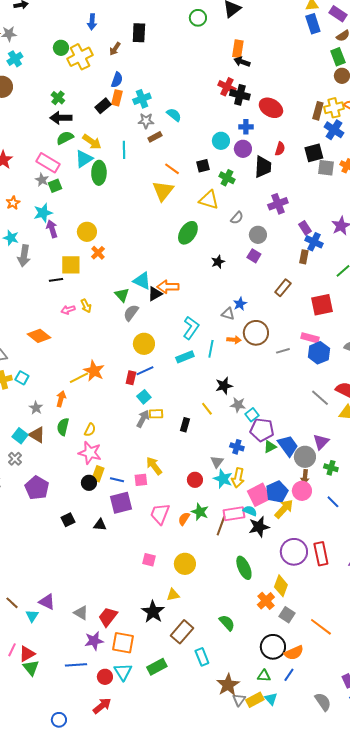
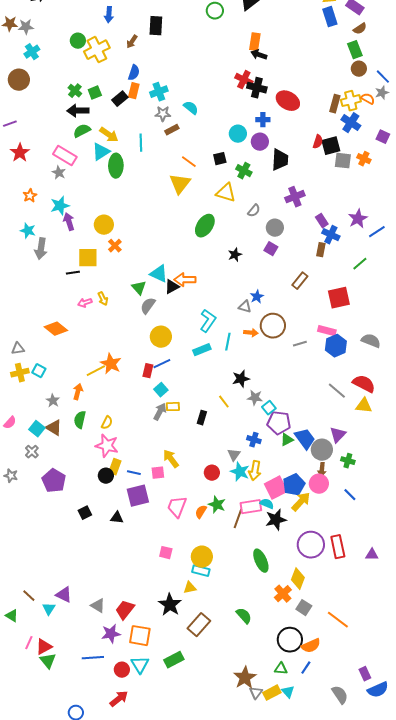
red semicircle: (280, 149) -> (318, 142), moved
green square: (55, 186) -> (95, 93), moved
cyan rectangle: (202, 657) -> (201, 571), moved, turned -54

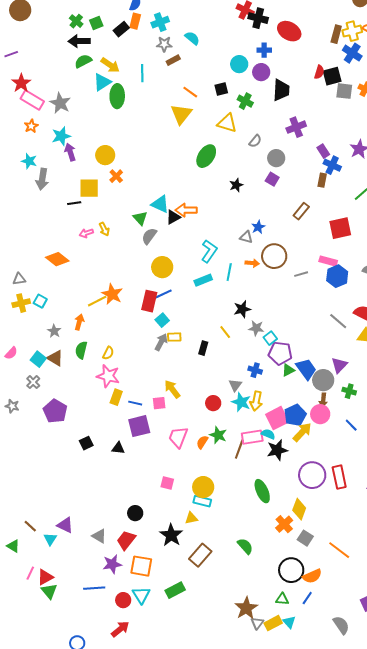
pink rectangle: (65, 156) -> (32, 100), moved
gray star: (59, 173) -> (60, 103), size x1.5
red rectangle: (148, 371) -> (149, 301), size x1.5
black circle: (106, 476) -> (135, 513), moved

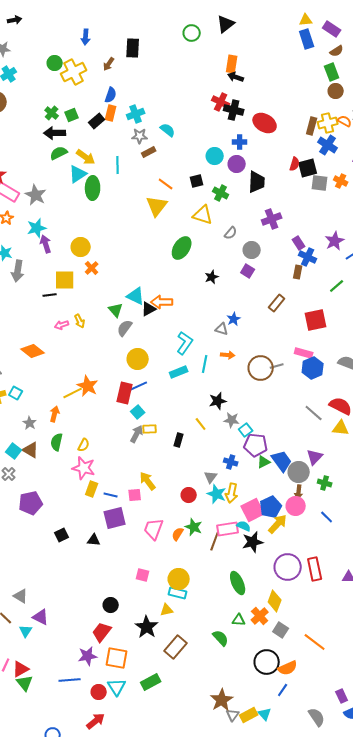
brown circle: (274, 256) -> (261, 368), moved
purple pentagon: (55, 411) -> (31, 503), turned 30
gray triangle: (99, 536) -> (21, 596), moved
green triangle: (282, 599) -> (239, 620), moved

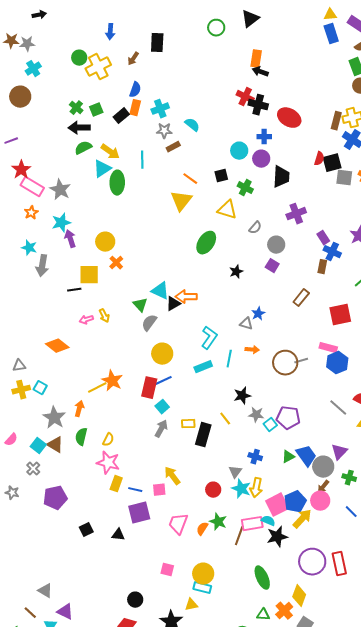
gray star: (30, 423) -> (54, 418), size x1.6
yellow rectangle: (150, 429) -> (188, 424), moved
black rectangle: (179, 440) -> (203, 435), size x1.6
purple pentagon: (256, 445) -> (288, 418), moved
brown arrow: (299, 492) -> (323, 487), turned 32

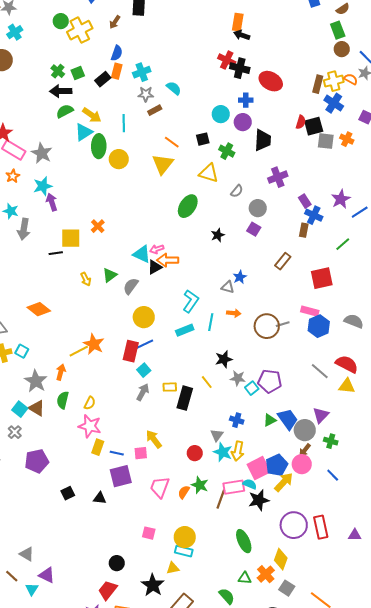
yellow circle: (105, 242) -> (119, 159), moved
green triangle: (140, 305) -> (110, 275), moved, turned 35
pink arrow: (86, 320) -> (157, 249), moved

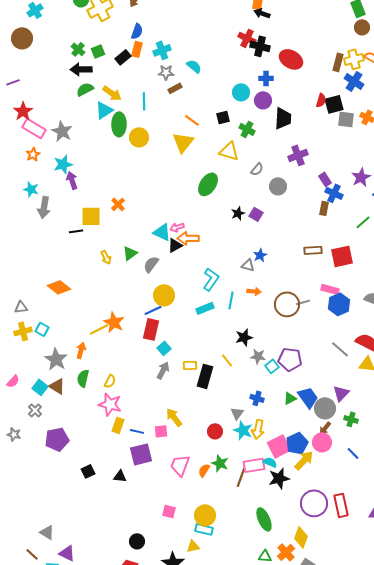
purple square: (254, 229) -> (256, 214), moved
brown rectangle: (283, 261) -> (313, 250), moved, turned 48
blue line: (145, 344) -> (153, 310), moved

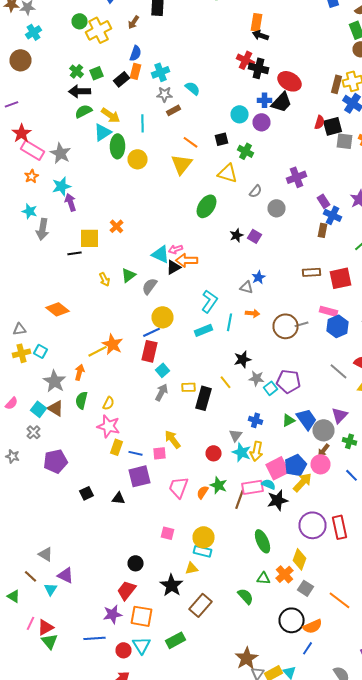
black trapezoid: (283, 118) -> (282, 102), moved, turned 40

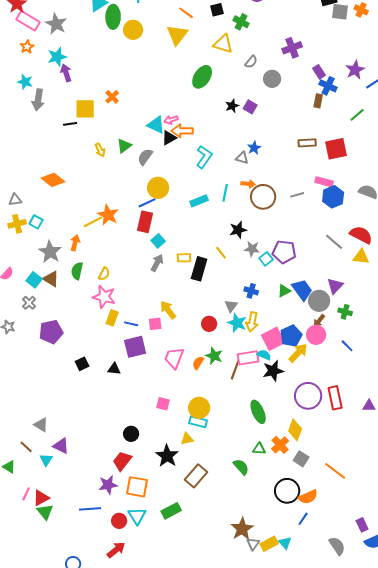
cyan L-shape: (210, 301) -> (204, 157), moved
brown circle: (286, 326) -> (263, 197), moved

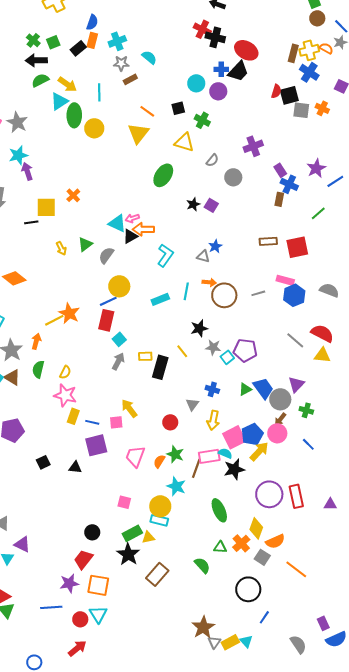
cyan star: (237, 323) -> (176, 486), moved
orange semicircle: (308, 497) -> (275, 541), moved
green rectangle: (171, 511) -> (132, 533), moved

